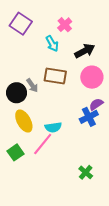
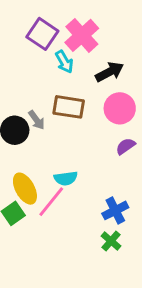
purple square: (21, 24) -> (42, 34), moved
pink cross: (65, 25) -> (82, 35), size x1.6
blue cross: (89, 117) -> (115, 210), moved
yellow ellipse: (24, 121) -> (25, 189), moved

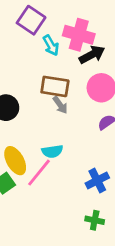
pink cross: (82, 35) -> (79, 35), moved, turned -32
gray arrow: (37, 120) -> (60, 105), moved
green cross: (111, 241) -> (95, 220), moved, turned -30

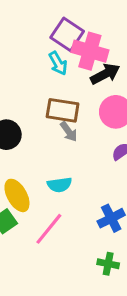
purple square: (31, 20) -> (67, 34), moved
pink line: (39, 173) -> (49, 229), moved

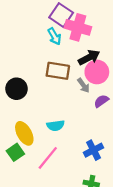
black arrow: (105, 74) -> (89, 57), moved
gray arrow: (69, 132) -> (83, 85), moved

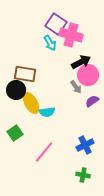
brown rectangle: (58, 71) -> (25, 74), moved
cyan semicircle: (56, 126) -> (47, 112), moved
yellow ellipse: (24, 133) -> (31, 103), moved
green square: (15, 152) -> (15, 133), moved

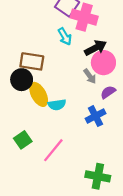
cyan arrow: (50, 43) -> (65, 36), moved
green square: (15, 133) -> (23, 140), moved
blue cross: (85, 145) -> (96, 116), moved
green cross: (83, 175) -> (98, 176), size x1.5

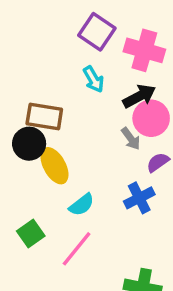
pink cross: (84, 17) -> (144, 50), moved
cyan semicircle: (57, 105) -> (82, 205), moved, turned -30

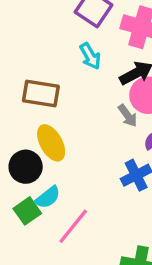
black circle: (29, 144) -> (26, 167), moved
cyan semicircle: (82, 205) -> (48, 197), moved

